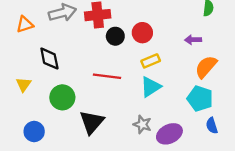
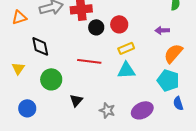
cyan triangle: (151, 87) -> (126, 70), turned 30
black triangle: (92, 122) -> (76, 100), size x0.6
gray star: (142, 124) -> (107, 110), moved

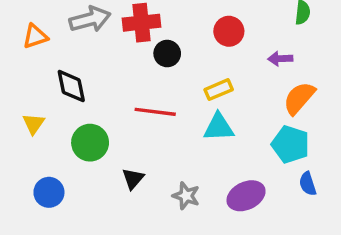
red circle: (119, 24) -> (229, 31), moved

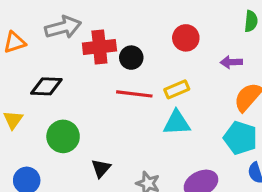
red cross: (141, 23) -> (99, 47), moved
black diamond: (71, 86) -> (46, 86), turned -76
red line: (155, 112) -> (134, 94), moved

